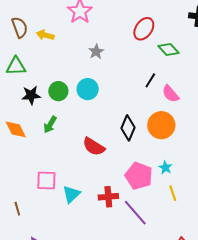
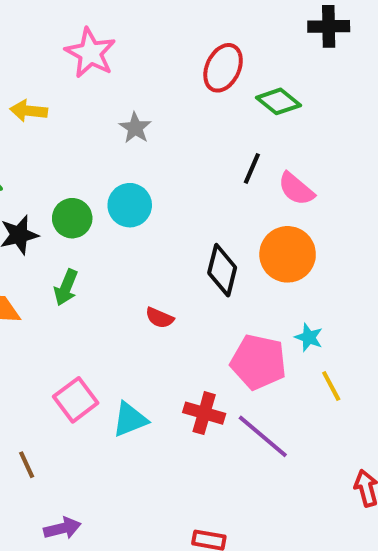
red semicircle: (94, 147) -> (160, 318), size x0.6
pink square: (46, 180) -> (76, 400), turned -30
cyan triangle: (71, 194) -> (130, 419), turned 30
red cross: (108, 197) -> (204, 413), turned 30

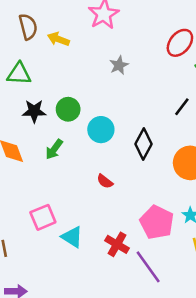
cyan circle: (130, 205) -> (101, 130), moved
black diamond: (222, 270) -> (143, 144), moved
cyan triangle: (130, 419) -> (72, 237), turned 40

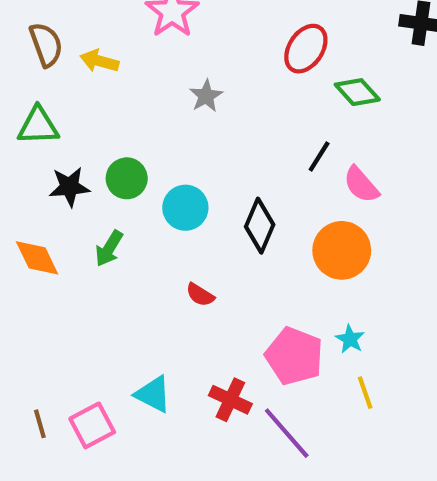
pink square: (43, 217) -> (92, 425), moved

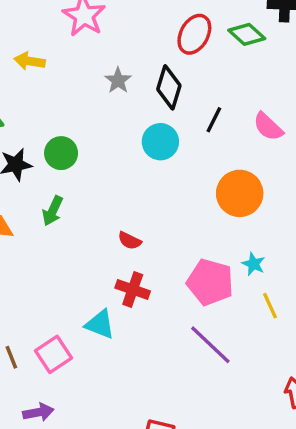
green diamond: (357, 92) -> (247, 34), moved
pink semicircle: (361, 185) -> (268, 127), moved
cyan circle: (185, 208) -> (160, 142), moved
black diamond: (260, 226) -> (169, 87), moved
red cross: (230, 400) -> (133, 290), moved

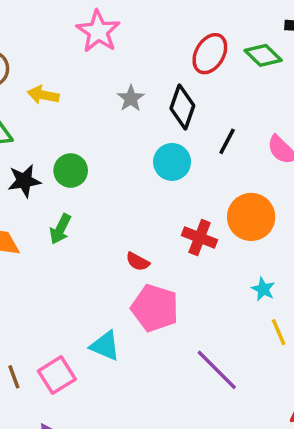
yellow arrow: (30, 61) -> (43, 95), moved
pink pentagon: (210, 282) -> (155, 308), moved
red cross: (133, 290) -> (200, 238), moved

